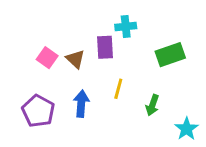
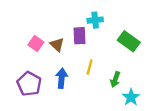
green rectangle: (170, 55) -> (129, 41), turned 55
cyan star: (187, 129) -> (131, 97), moved

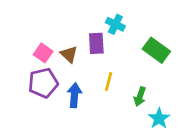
cyan cross: (95, 20) -> (115, 24), turned 32
purple pentagon: (29, 84) -> (43, 83), moved, turned 30

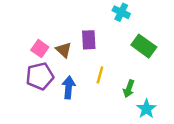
cyan cross: (115, 24) -> (121, 12), moved

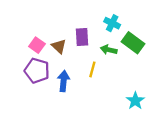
cyan cross: (121, 12) -> (112, 23), moved
purple pentagon: (40, 76) -> (37, 71), turned 30
green arrow: (129, 89) -> (109, 50), moved, turned 84

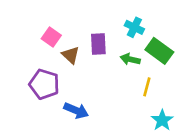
pink square: (37, 45) -> (51, 37), moved
yellow line: (92, 69) -> (147, 87), moved
blue arrow: (64, 81) -> (76, 111), moved, turned 108

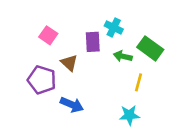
cyan cross: (134, 27) -> (114, 27), moved
brown triangle: (71, 55) -> (69, 63), moved
cyan star: (162, 120) -> (129, 115), moved, turned 30

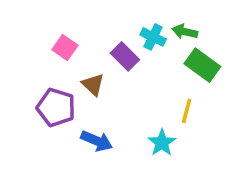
purple rectangle: (93, 42) -> (125, 56), turned -42
green arrow: (123, 56) -> (185, 32), moved
cyan star: (129, 115) -> (162, 143), moved, turned -30

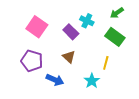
green arrow: (185, 32) -> (117, 13), moved, turned -48
pink square: (65, 48) -> (37, 27), size x1.5
brown triangle: (93, 85) -> (69, 57), moved

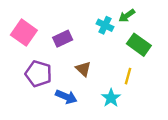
green arrow: (117, 13) -> (127, 16), moved
pink square: (37, 27) -> (24, 33), moved
purple rectangle: (71, 32) -> (63, 39), moved, turned -70

